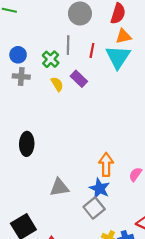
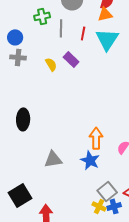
orange triangle: (123, 36) -> (105, 14), moved
green cross: (51, 59) -> (42, 16), moved, turned 35
gray square: (94, 208) -> (107, 191), moved

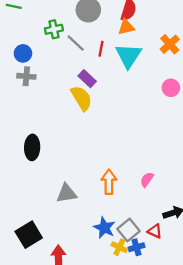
gray line: (61, 28) -> (76, 43), turned -48
yellow semicircle: (51, 64) -> (81, 98), moved, size x1.6
orange arrow: (96, 138) -> (109, 182), moved
blue star: (90, 160) -> (104, 228), moved

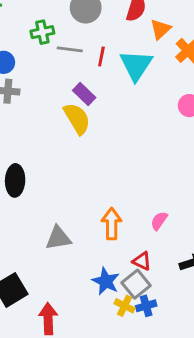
orange triangle: (126, 27) -> (161, 29), moved, turned -30
gray line: (76, 43) -> (70, 49), turned -36
red triangle: (155, 231) -> (142, 261), moved

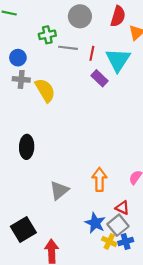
purple rectangle: (84, 94) -> (99, 78), moved
yellow semicircle: (77, 119) -> (45, 90), moved
gray triangle: (58, 238) -> (59, 190), turned -30

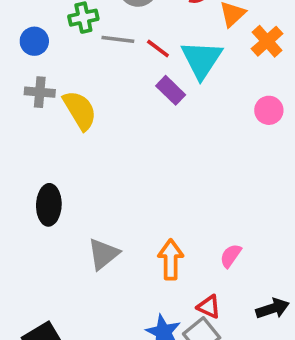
red line: (92, 53) -> (158, 48), turned -64
blue circle: (18, 58) -> (34, 41), moved
gray triangle: (59, 190) -> (103, 254), moved

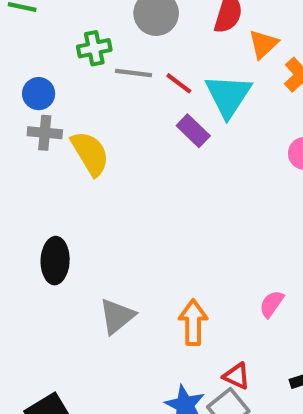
blue circle: (34, 41) -> (39, 94), moved
pink semicircle: (231, 256) -> (272, 304), moved

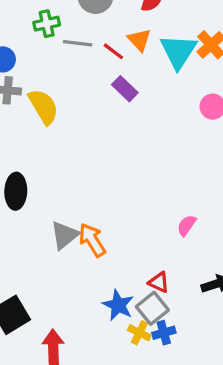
orange triangle: (263, 44) -> (139, 40), moved, turned -30
cyan triangle: (228, 96) -> (178, 51), moved
orange arrow: (193, 322) -> (92, 240), moved, turned -32

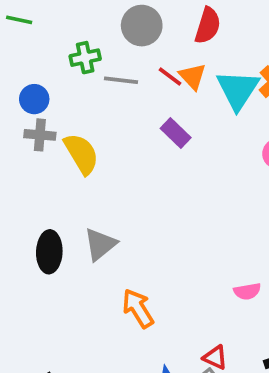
red line: (113, 51) -> (170, 76), moved
pink semicircle: (187, 225) -> (247, 291), turned -135
gray triangle: (65, 235) -> (100, 244), moved

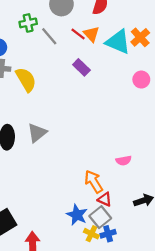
gray line: (121, 80) -> (49, 36), turned 42
cyan triangle: (238, 90) -> (118, 42), turned -40
orange arrow: (138, 308) -> (94, 182), moved

